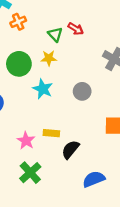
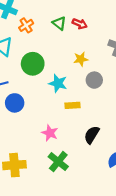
green triangle: (55, 34) -> (59, 23), moved
yellow star: (49, 58) -> (81, 59), moved
yellow rectangle: (51, 133) -> (73, 105), moved

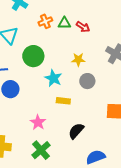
green triangle: (59, 23) -> (64, 23), turned -48
orange cross: (26, 25) -> (45, 21), moved

